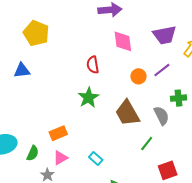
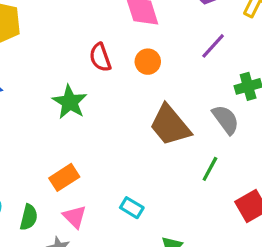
orange circle: (138, 76) -> (148, 62), moved
green star: (88, 98) -> (70, 102), moved
pink triangle: (60, 158) -> (75, 217), turned -35

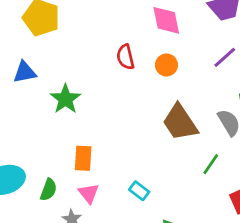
green star: (70, 102) -> (65, 99), moved
orange rectangle: (64, 177) -> (83, 158), turned -60

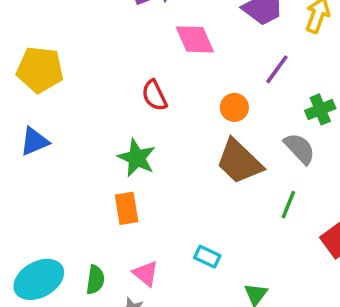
orange circle: (166, 65) -> (234, 107), moved
green star: (65, 99) -> (137, 158), moved
orange rectangle: (83, 158) -> (127, 208), moved

